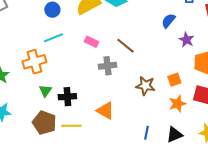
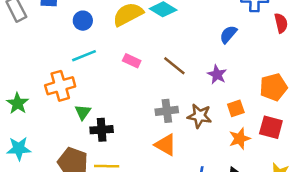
purple star: (186, 40) -> (217, 75), moved
gray cross: (107, 66) -> (167, 111), moved
green triangle: (45, 91) -> (83, 112), moved
orange triangle: (105, 111) -> (166, 145), moved

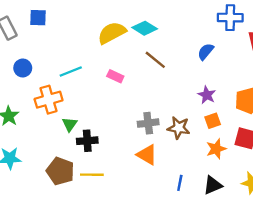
blue circle: (83, 21) -> (23, 68), moved
brown line: (174, 66) -> (155, 60), moved
purple star: (217, 75) -> (207, 95), moved

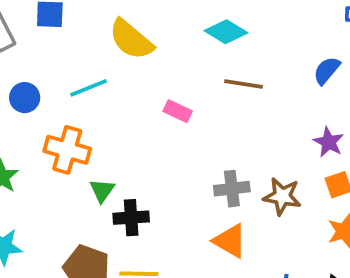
yellow semicircle: (112, 33) -> (131, 39), moved, turned -112
brown line: (155, 60) -> (243, 84), turned -30
cyan line: (71, 72) -> (89, 88), moved
orange cross: (49, 100) -> (67, 150), turned 32

